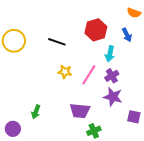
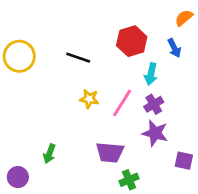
orange semicircle: (134, 13) -> (184, 18), turned 120

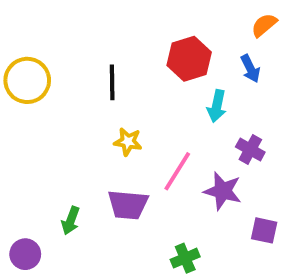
black line: (78, 58) -> (112, 82), turned 70
pink line: (122, 103) -> (177, 171), moved
purple cross: (154, 104) -> (250, 150), moved, turned -30
purple trapezoid: (110, 152) -> (128, 205), moved

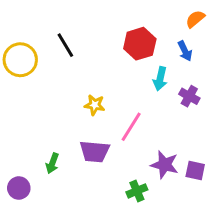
black line: (112, 82) -> (65, 45), moved, turned -30
purple cross: (250, 150) -> (189, 96), moved
purple star: (223, 191) -> (165, 165), moved

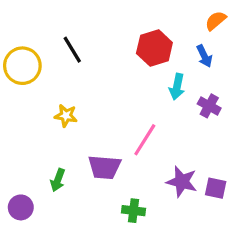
yellow star: (95, 105) -> (66, 116), moved
green cross: (137, 191) -> (133, 211), moved, turned 30

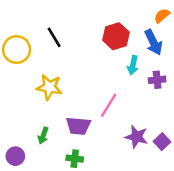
blue arrow: (204, 56) -> (153, 42), size x1.5
purple cross: (209, 106) -> (157, 80), turned -35
yellow star: (66, 116) -> (49, 87), size x1.5
purple square: (216, 188) -> (162, 142), turned 35
green cross: (133, 211) -> (75, 159), moved

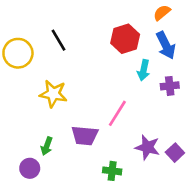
orange semicircle: (162, 16) -> (162, 13), moved
purple circle: (15, 156) -> (30, 168), moved
green cross: (75, 159) -> (112, 171), moved

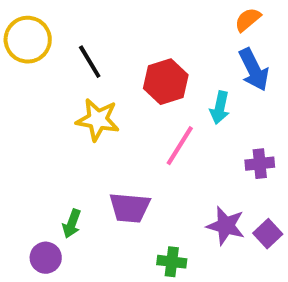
red hexagon: (125, 39) -> (166, 82), moved
yellow circle: (18, 53) -> (28, 40), moved
purple cross: (170, 86) -> (260, 164), moved
yellow star: (53, 94) -> (98, 120), moved
pink line: (117, 113) -> (180, 146), moved

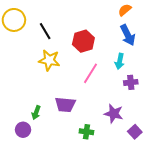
cyan arrow: (220, 108) -> (120, 61), moved
purple square: (268, 234) -> (135, 132), moved

